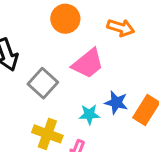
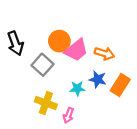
orange circle: (65, 19) -> (59, 41), moved
orange arrow: (121, 28) -> (104, 53), moved

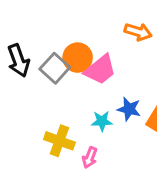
orange arrow: (104, 53) -> (138, 32), moved
gray square: (42, 65) -> (55, 68), moved

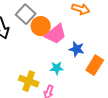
gray square: (55, 68) -> (26, 14), moved
blue star: (129, 109) -> (77, 49), moved

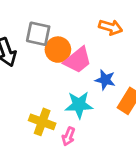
gray square: (26, 14) -> (38, 34), turned -30
cyan star: (57, 68) -> (79, 105), size x1.5

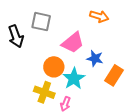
orange circle: (58, 50) -> (54, 67), moved
cyan star: (79, 105) -> (74, 79), turned -30

